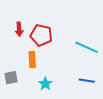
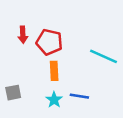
orange rectangle: (32, 59) -> (54, 71), moved
blue line: (87, 81) -> (79, 96), moved

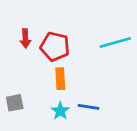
cyan line: (103, 56) -> (115, 42), moved, turned -40

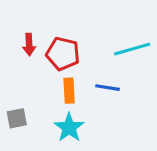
blue line: (88, 107) -> (108, 88), moved
cyan star: (60, 111) -> (69, 128), size x1.4

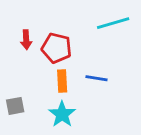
cyan line: (132, 49) -> (113, 23), moved

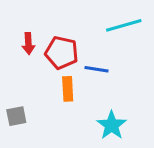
blue line: (97, 78) -> (96, 69), moved
cyan star: (62, 114) -> (112, 125), moved

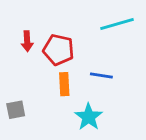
blue line: (96, 69) -> (101, 75), moved
cyan star: (112, 125) -> (89, 117), moved

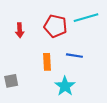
red pentagon: (59, 50) -> (55, 26), moved

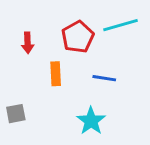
red pentagon: (55, 26) -> (78, 37), turned 30
orange rectangle: (47, 62) -> (56, 74), moved

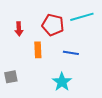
red pentagon: (78, 37) -> (53, 25), turned -30

